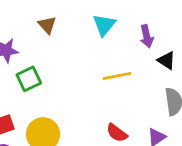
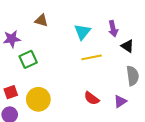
brown triangle: (47, 25) -> (41, 20), turned -32
cyan triangle: (104, 25) -> (82, 32), moved

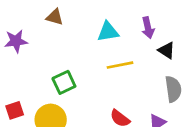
cyan triangle: (82, 32) -> (108, 32), turned 42
green square: (28, 59) -> (64, 82), moved

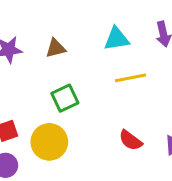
brown triangle: (55, 17) -> (56, 48), moved, turned -30

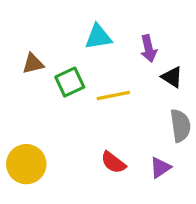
cyan triangle: (116, 39) -> (98, 37), moved
green square: (65, 98) -> (70, 82), moved

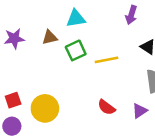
cyan triangle: (98, 37) -> (76, 18), moved
purple arrow: (149, 49) -> (131, 15), moved, turned 30

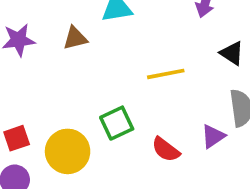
green square: (76, 50) -> (117, 123), moved
purple triangle: (140, 111) -> (213, 136), moved

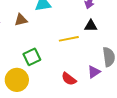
black triangle: (232, 53) -> (91, 26), moved, turned -32
green square: (117, 123) -> (32, 57), moved

